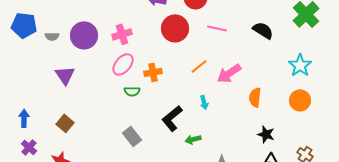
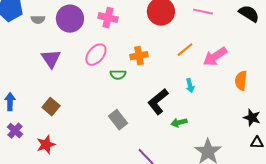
pink cross: (122, 34) -> (108, 18), turned 30
pink ellipse: (123, 64) -> (96, 55), moved

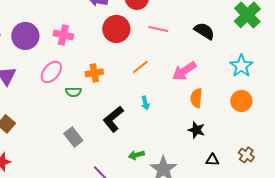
pink arrow: (215, 57) -> (184, 71), moved
black star: (252, 118) -> (196, 130), moved
green arrow: (179, 123) -> (136, 155), moved

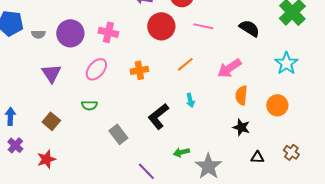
green semicircle: (73, 92) -> (89, 105), moved
orange circle: (241, 101) -> (277, 105), moved

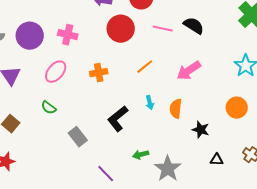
black semicircle: (249, 28) -> (194, 26), moved
orange semicircle: (241, 95) -> (176, 109), moved
green semicircle: (89, 105) -> (49, 108), turned 35

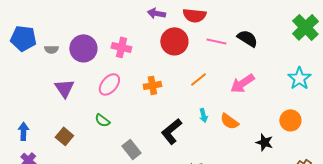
orange semicircle: (176, 109) -> (229, 121), turned -60
black star: (201, 130) -> (264, 142), moved

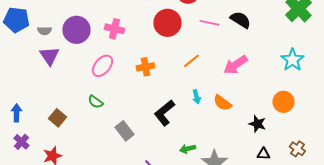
purple triangle: (64, 88) -> (49, 56), moved

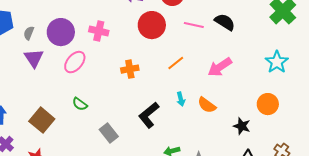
gray semicircle: (44, 31) -> (29, 33), turned 112
pink ellipse: (102, 66) -> (75, 62), moved
brown square: (57, 118) -> (42, 120), size x1.4

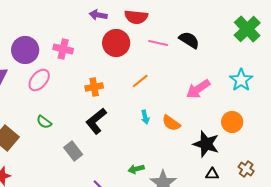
pink arrow: (220, 67) -> (198, 89), moved
black L-shape: (149, 115) -> (96, 121), moved
black star: (242, 126) -> (206, 144), size x1.5

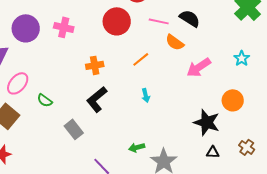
pink ellipse: (39, 80) -> (18, 83), moved
cyan star: (241, 80) -> (242, 58), size x0.7
orange semicircle: (171, 123) -> (175, 42), moved

